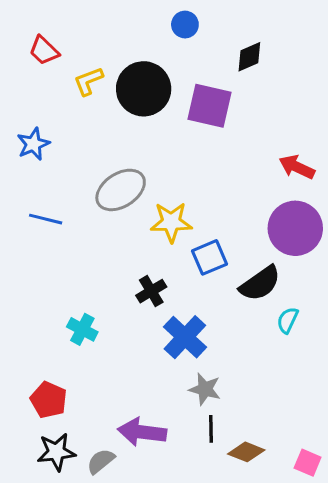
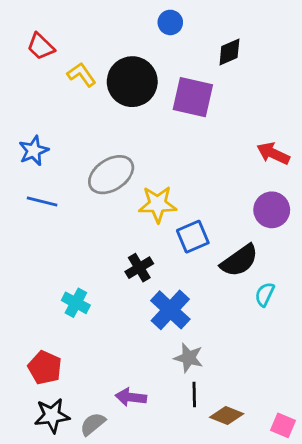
yellow L-shape: (88, 81) -> (82, 75), turned 76
blue star: (33, 144) -> (34, 151), moved
purple circle: (295, 228) -> (272, 210), size x0.7
purple arrow: (142, 432) -> (131, 397), size x0.7

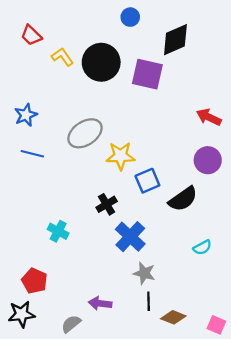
black diamond: (229, 52) -> (175, 40), size x1.5
cyan semicircle: (265, 294) -> (202, 247), moved, turned -144
black star: (52, 416) -> (22, 314), moved

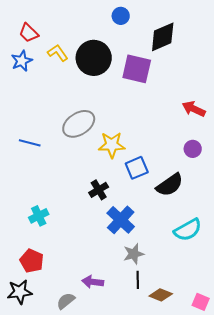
blue star: (26, 115) -> (22, 61), moved
purple circle: (208, 160) -> (193, 149), size x0.7
cyan cross: (58, 231) -> (39, 216), moved, turned 36
cyan semicircle: (202, 247) -> (188, 230), size x1.6
gray star: (144, 273) -> (134, 254), turned -30

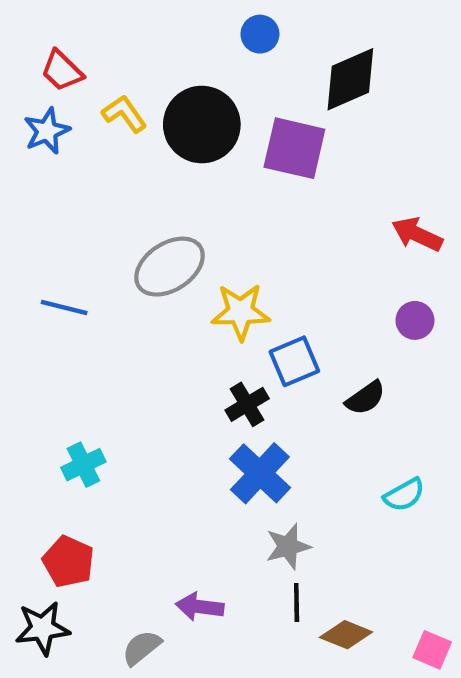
black semicircle: (170, 185) -> (365, 398), size x0.7
black cross: (99, 190) -> (247, 404), moved
cyan semicircle: (188, 230) -> (404, 495), size x0.7

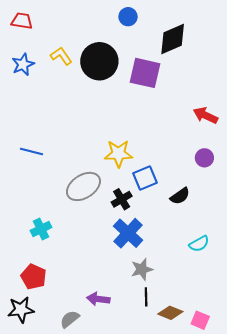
red trapezoid: (62, 71) -> (22, 21), moved, turned 145
gray ellipse: (170, 267) -> (83, 186), moved
pink square: (432, 650) -> (200, 320), moved

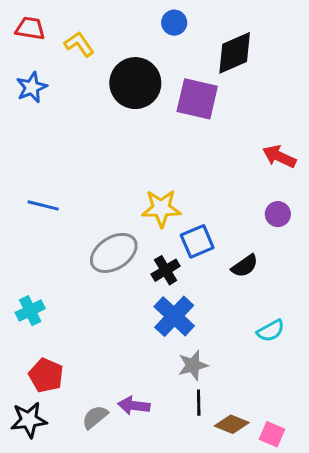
yellow L-shape: (61, 56) -> (79, 44), moved
cyan cross: (41, 229) -> (30, 311), moved
gray semicircle: (70, 319) -> (95, 417), moved

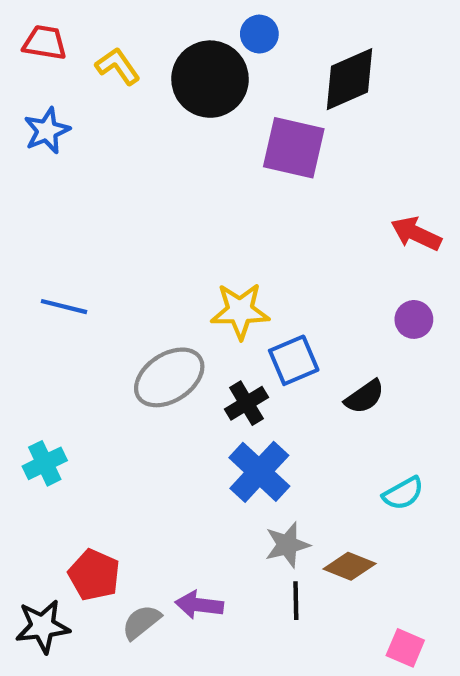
black circle: (135, 83) -> (210, 79), moved
red pentagon: (46, 375) -> (94, 575), moved
brown diamond: (232, 424) -> (350, 566), moved

